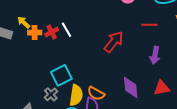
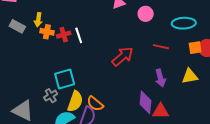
yellow arrow: (24, 22) -> (38, 20), turned -136
purple arrow: (155, 55) -> (160, 78), turned -36
purple diamond: (131, 88) -> (146, 102), moved

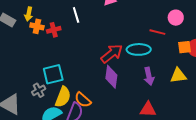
pink circle: (146, 14) -> (176, 18), moved
cyan ellipse: (184, 23) -> (139, 49), moved
white line: (79, 35) -> (76, 15), moved
red line: (161, 47) -> (157, 32), moved
purple diamond: (146, 102) -> (111, 77), moved

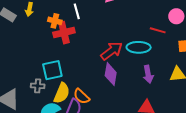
orange cross: (37, 26) -> (55, 21), moved
red cross: (54, 30) -> (64, 33), moved, size x1.5
gray cross: (39, 90) -> (38, 86), turned 32

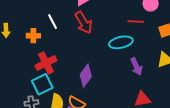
red cross: (64, 33) -> (46, 63), moved
red arrow: (112, 51) -> (84, 23), moved, turned 110
purple diamond: (111, 74) -> (86, 76), moved, turned 40

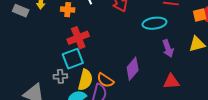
purple diamond: (86, 76) -> (133, 69), moved

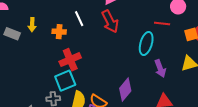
cyan ellipse: (154, 23) -> (146, 43), turned -65

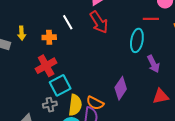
red cross: (70, 60) -> (46, 66), moved

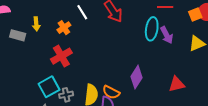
orange cross: (49, 37) -> (64, 28), turned -32
purple arrow: (153, 64) -> (167, 35), moved
cyan square: (60, 85) -> (49, 87), moved

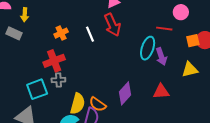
white line: (82, 12) -> (90, 34), moved
yellow arrow: (36, 24) -> (25, 15), moved
red triangle: (177, 84) -> (161, 92), moved
gray cross: (66, 95) -> (58, 80), moved

